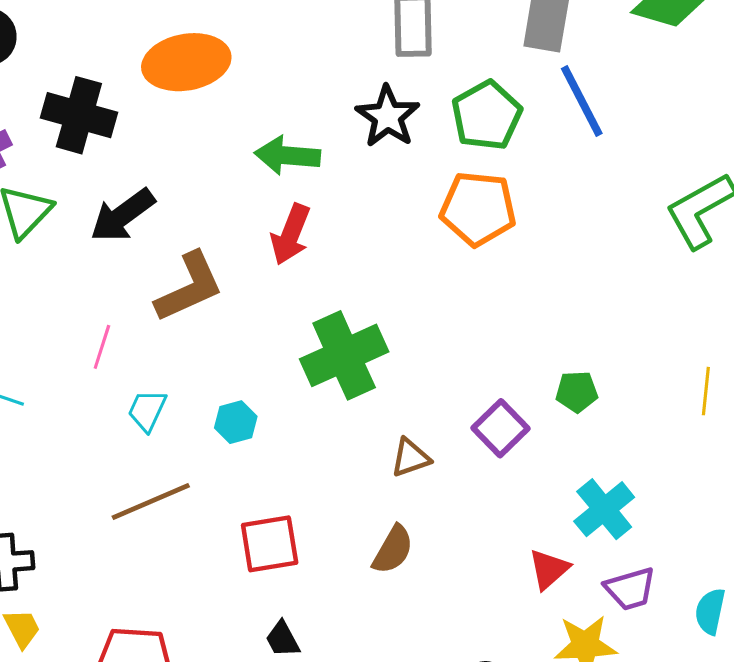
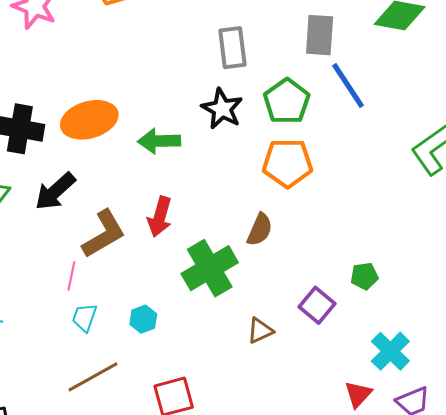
orange ellipse: (186, 62) -> (89, 120), moved
red arrow: (291, 234) -> (160, 217), moved
pink line: (102, 347) -> (71, 276), moved
brown semicircle: (393, 550) -> (260, 230), moved

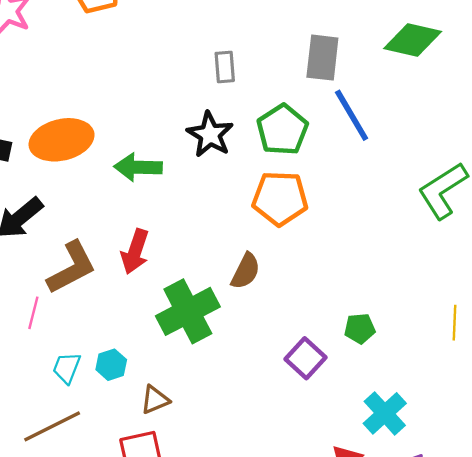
gray rectangle: (232, 48) -> (225, 67), size x0.7
cyan trapezoid: (84, 317) -> (67, 368), moved
brown triangle: (260, 331) -> (155, 400), moved

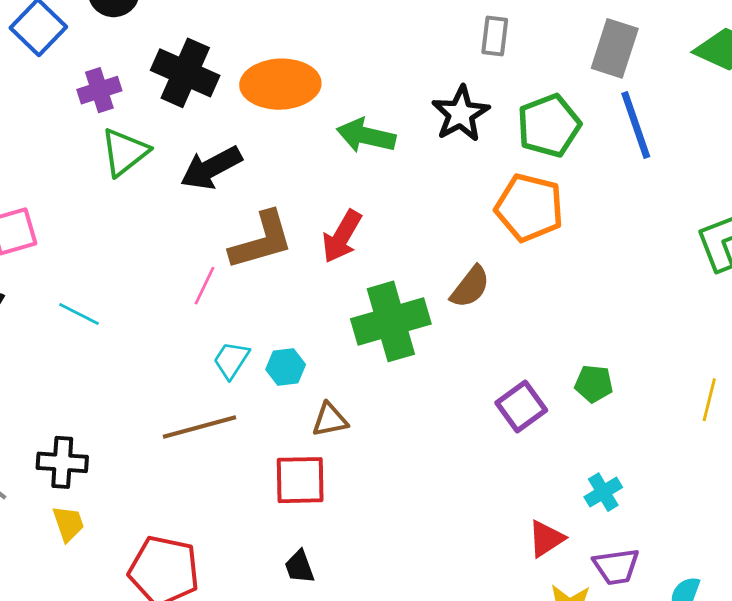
cyan cross: (385, 413) -> (603, 492), size x0.7

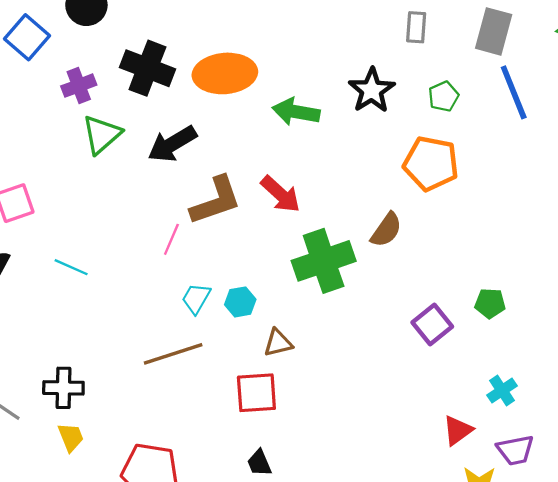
gray rectangle: (495, 36) -> (416, 27), moved
green pentagon: (549, 126) -> (444, 96), size x0.6
red arrow: (342, 236) -> (281, 194), turned -75

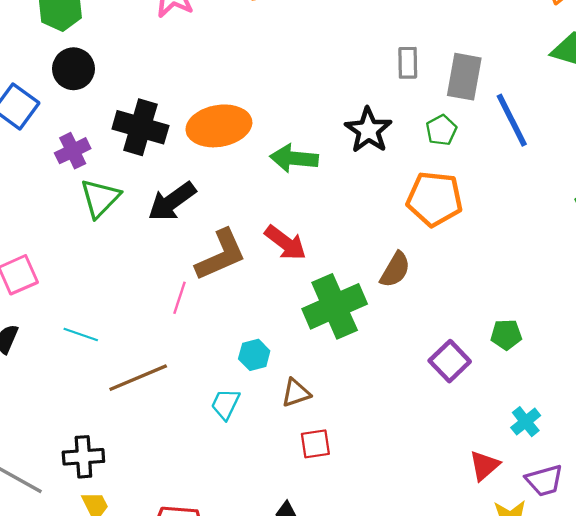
gray rectangle: (494, 31) -> (464, 77), moved
cyan trapezoid: (196, 298) -> (225, 404), moved
brown line: (173, 354) -> (138, 378), moved
red square: (256, 393) -> (315, 444), moved, size x0.7

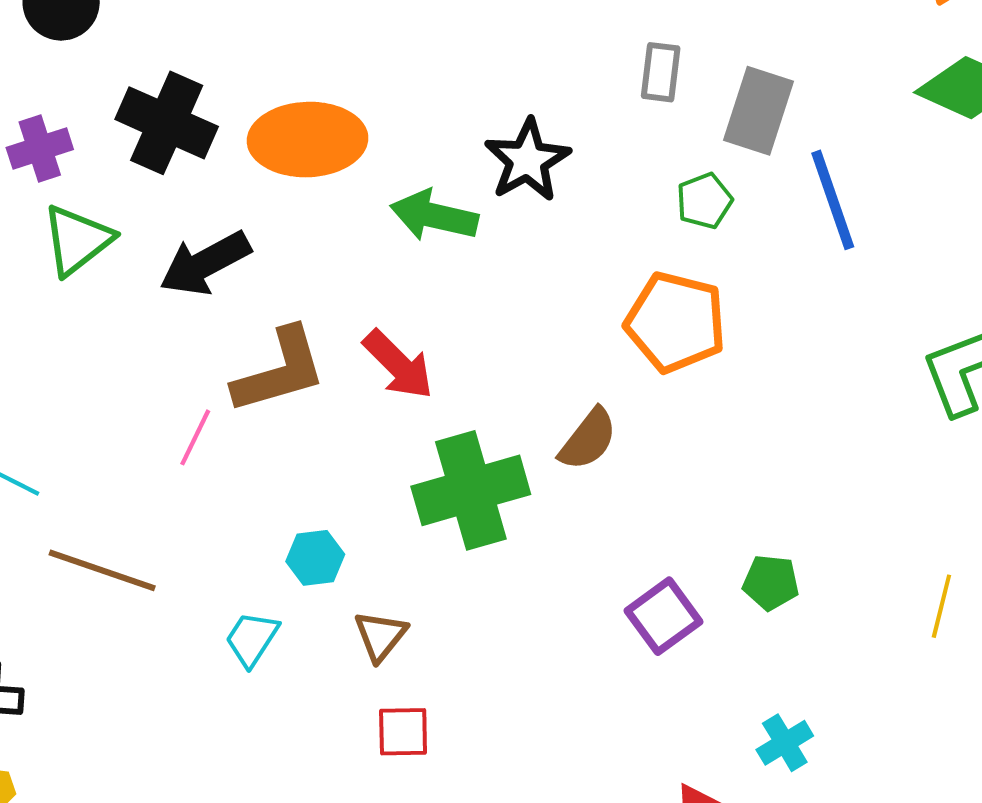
black star: (368, 130) -> (527, 160), moved
brown line: (138, 378) -> (102, 570), turned 34
brown triangle: (296, 393) -> (380, 636), turned -40

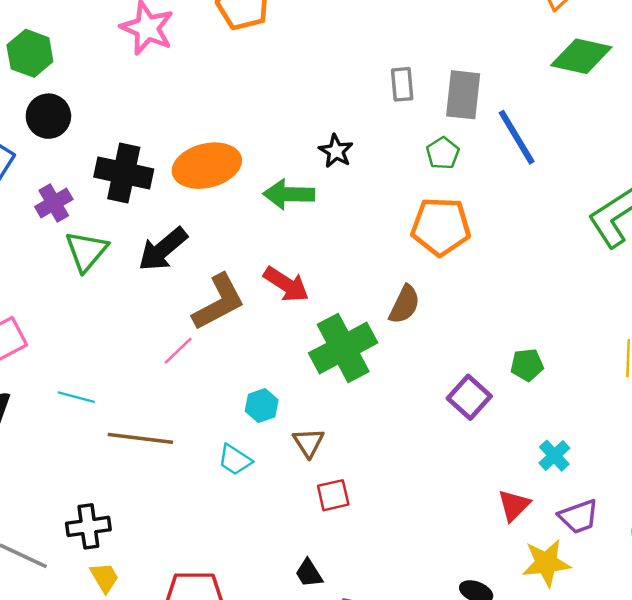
black star: (527, 160) -> (336, 151), size x0.7
pink line: (195, 437) -> (178, 351), turned 32
cyan trapezoid: (252, 639) -> (235, 460), turned -78

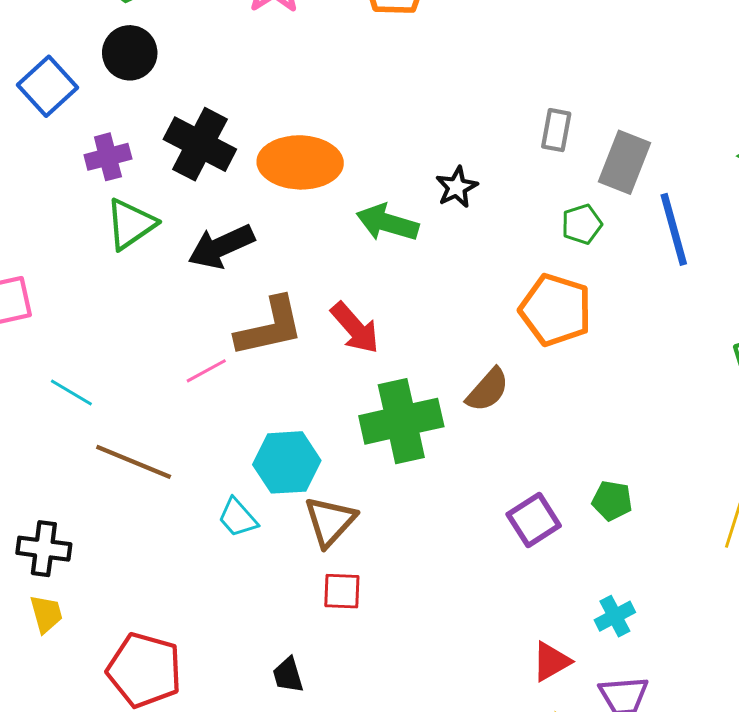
cyan hexagon: (262, 406) -> (287, 462), size x1.6
brown triangle: (309, 443) -> (330, 521), size x1.4

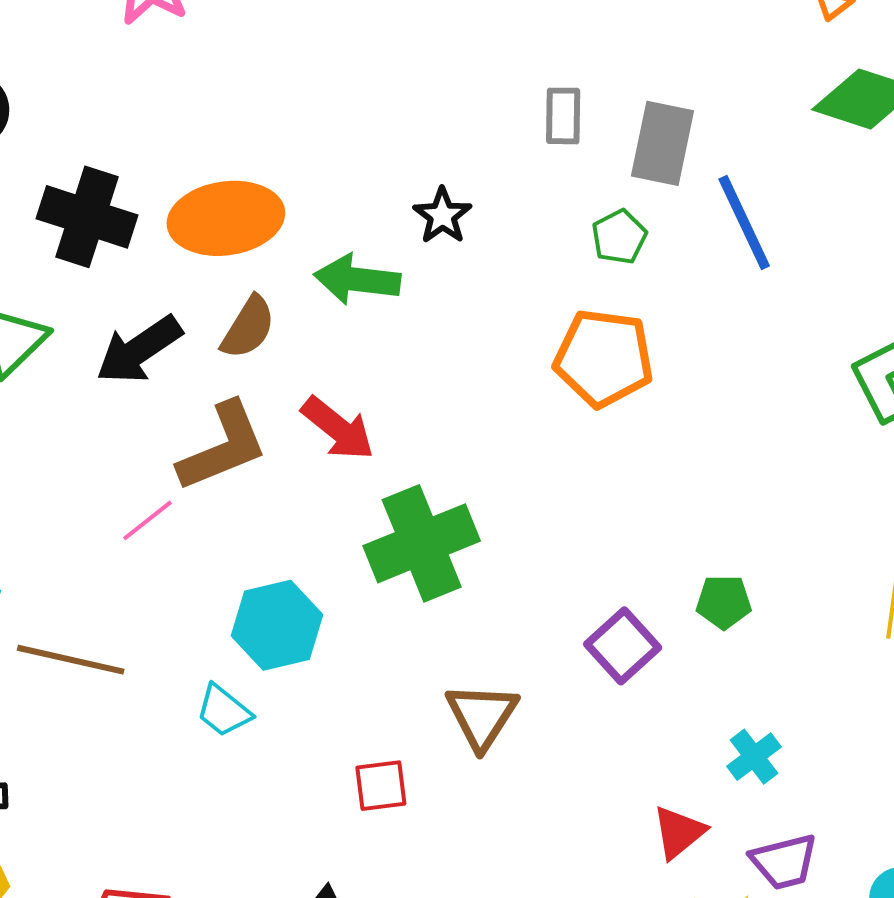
brown semicircle: (488, 390) -> (248, 327), moved
brown triangle: (330, 521) -> (482, 716), moved

